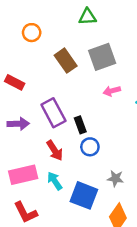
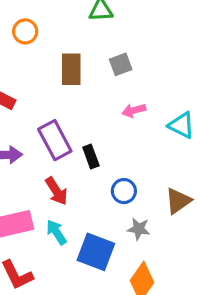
gray square: (102, 57) -> (121, 64), size x0.6
brown rectangle: (66, 61) -> (71, 69), turned 35
blue circle: (90, 147) -> (124, 191), moved

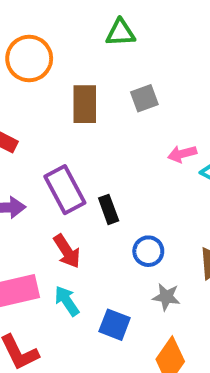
orange circle: (25, 31) -> (29, 58), size x1.5
pink arrow: (134, 110) -> (182, 154), moved
blue square: (96, 252) -> (115, 325), size x0.7

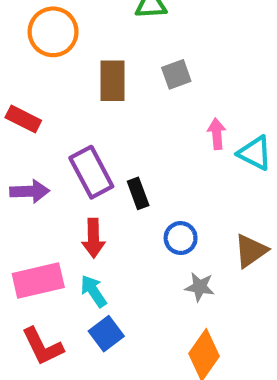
pink arrow: (182, 154) -> (217, 134), turned 100
red arrow: (67, 251) -> (93, 238), turned 32
blue square: (115, 325) -> (106, 334), moved, turned 32

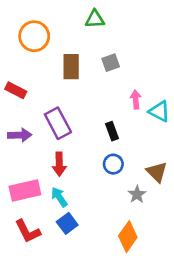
black rectangle: (138, 193) -> (112, 131), moved
brown triangle: (251, 251) -> (157, 172), turned -40
gray star: (200, 287) -> (137, 194), moved, turned 30

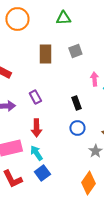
orange circle: (34, 36) -> (17, 19), moved
purple rectangle: (58, 123) -> (35, 97), size x0.6

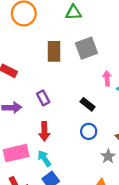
gray square: (75, 51) -> (86, 48), size x1.5
black rectangle: (76, 103) -> (88, 104), turned -32

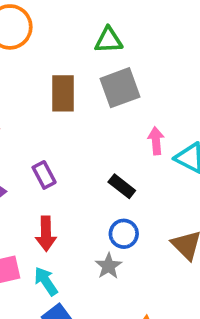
green triangle: (74, 12) -> (109, 40), moved
gray star: (108, 156) -> (109, 266), moved

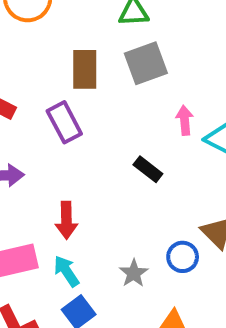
purple rectangle: (44, 175) -> (64, 122), moved, size x1.4
blue circle: (124, 234) -> (183, 257), moved
gray star: (109, 266) -> (134, 273), moved

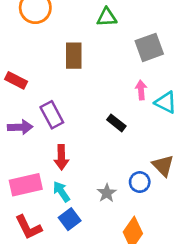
gray square: (146, 63) -> (149, 47), moved
purple rectangle: (64, 122) -> (52, 115), moved

